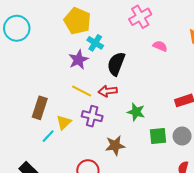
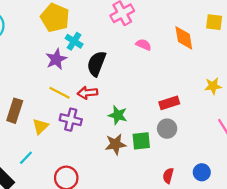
cyan line: (48, 136) -> (26, 158), moved
gray circle: (182, 136) -> (167, 129), moved
brown star: (115, 145) -> (116, 144), moved

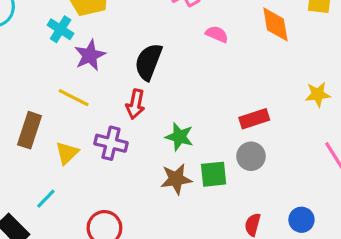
cyan cross: (74, 41) -> (61, 29), moved
yellow line: (60, 93) -> (74, 98), moved
red arrow: (88, 93) -> (135, 104), turned -72

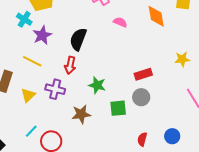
brown star: (176, 179) -> (81, 114), moved
cyan line: (46, 199) -> (31, 131), moved

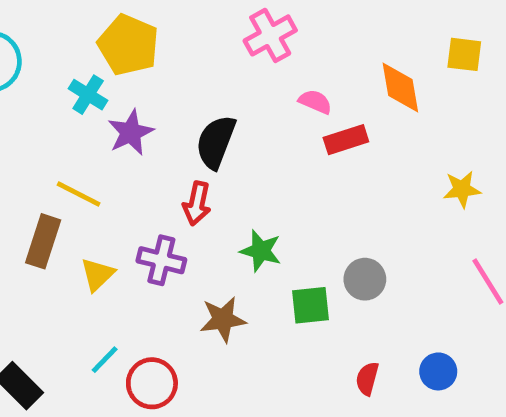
yellow line: (32, 61) -> (79, 194), moved
red rectangle: (143, 74) -> (346, 140), moved

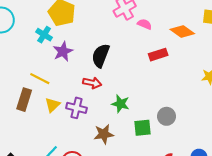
orange diamond: (400, 88) -> (182, 32), turned -45
pink semicircle: (315, 102) -> (145, 24), moved
red arrow: (197, 203) -> (92, 83), turned -90
yellow triangle: (97, 274) -> (52, 105), moved

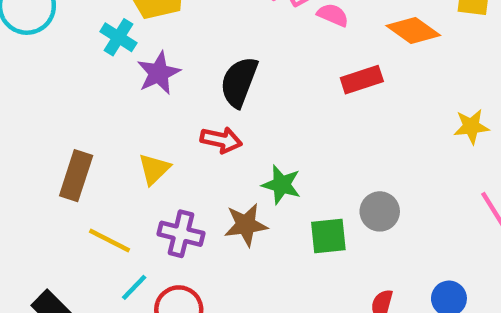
yellow line: (40, 79) -> (110, 240), moved
yellow triangle: (52, 105) -> (154, 169), moved
purple cross: (76, 108) -> (181, 234), moved
brown star: (104, 134) -> (246, 225), moved

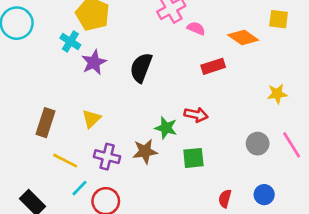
red arrow: (221, 140) -> (196, 115), moved
gray circle: (380, 211) -> (258, 144), moved

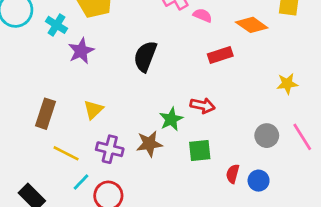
cyan cross: (70, 41) -> (56, 25), moved
purple star: (94, 62) -> (81, 51), moved
green star: (166, 128) -> (171, 119), turned 30
blue circle: (264, 195) -> (259, 181), moved
red semicircle: (225, 199) -> (233, 174), moved

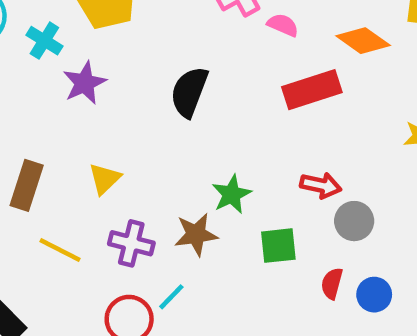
red rectangle: (220, 55) -> (312, 90), size x1.4
red arrow: (203, 105) -> (321, 185), moved
gray circle: (267, 136) -> (354, 221), moved
cyan line: (81, 182) -> (171, 297), moved

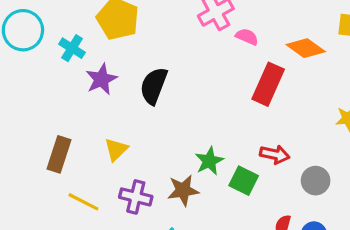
red rectangle: (312, 90) -> (268, 84), turned -48
black semicircle: (189, 92) -> (154, 86), moved
gray circle: (354, 221) -> (316, 181), moved
green square: (278, 246) -> (244, 181), moved, turned 32

